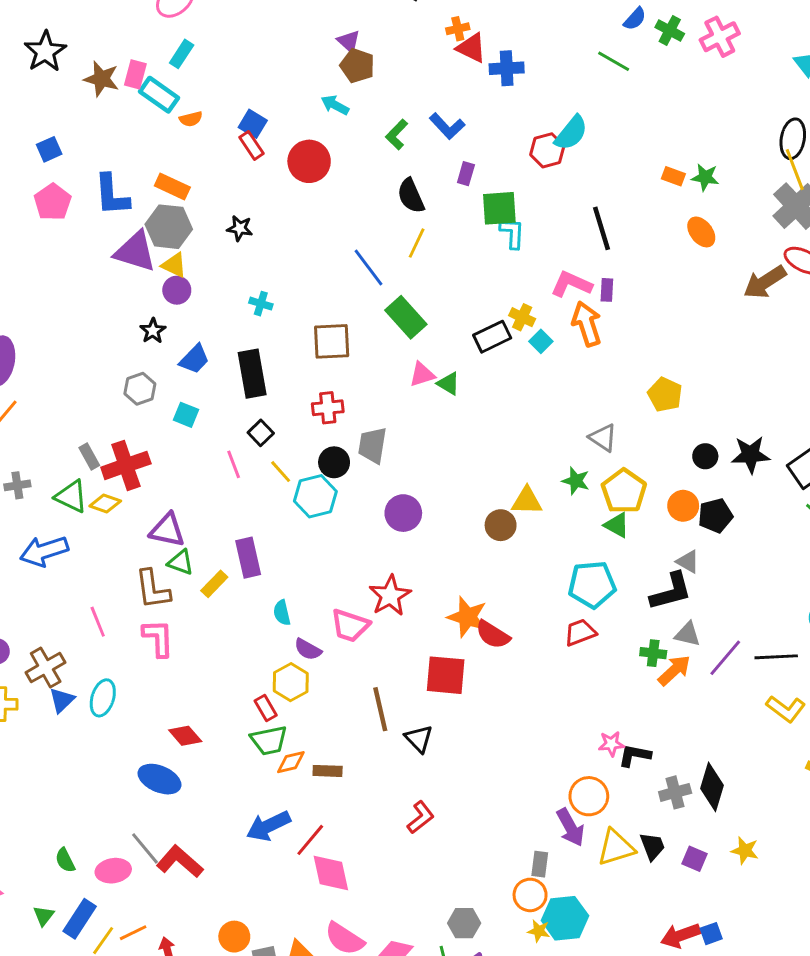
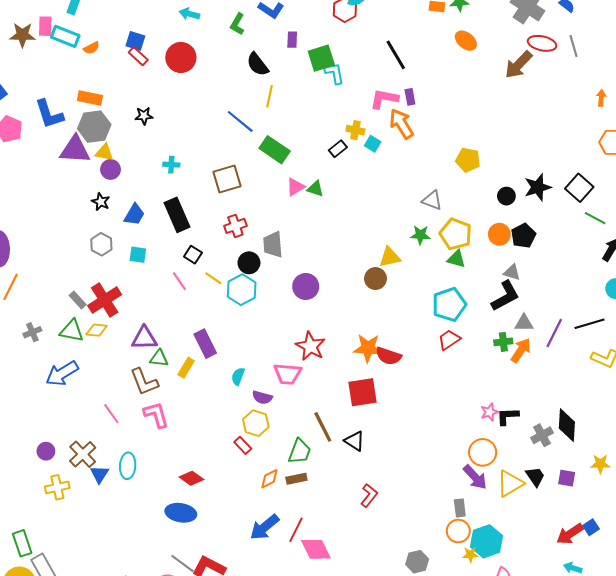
black rectangle: (492, 337) -> (338, 149), size x0.7
cyan semicircle: (282, 613) -> (238, 376), turned 48
green trapezoid: (269, 740) -> (300, 451), moved, turned -44

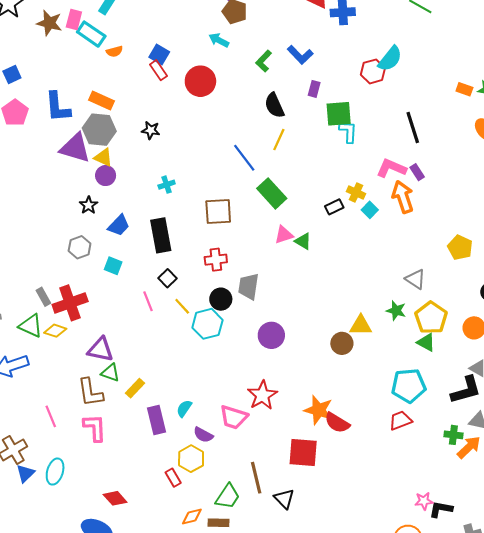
purple rectangle: (410, 97) -> (417, 172), turned -35
cyan cross: (171, 165) -> (167, 185), turned -35
purple rectangle: (205, 344) -> (157, 420), moved

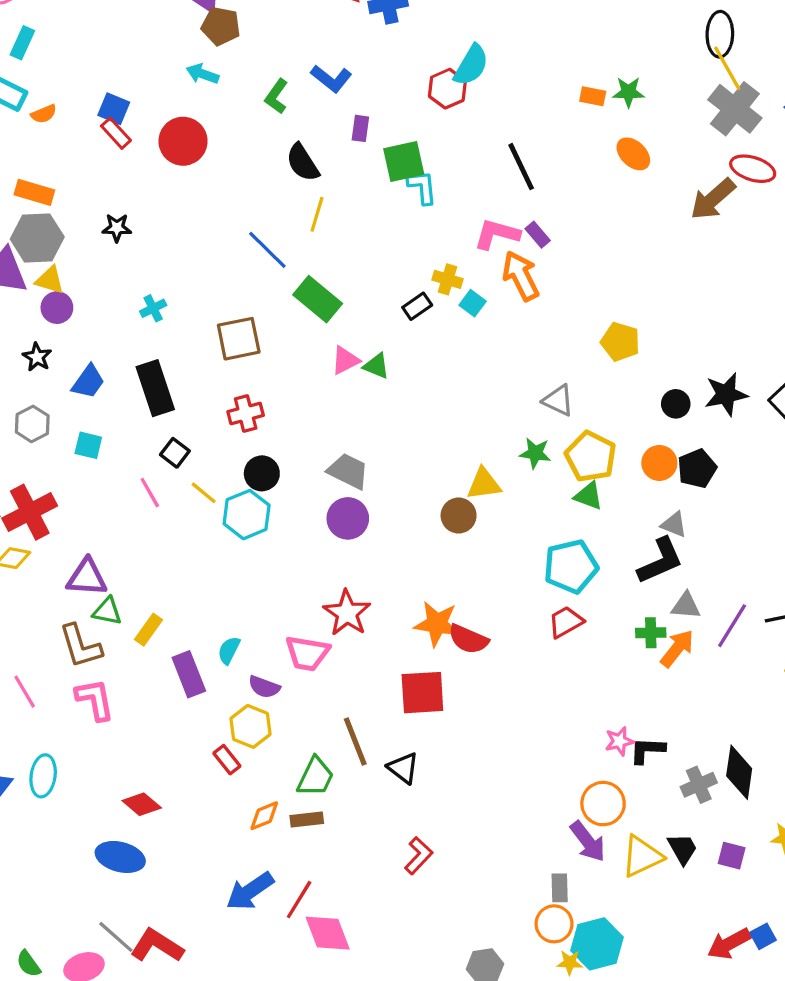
gray trapezoid: (249, 286) -> (348, 471), moved, turned 116

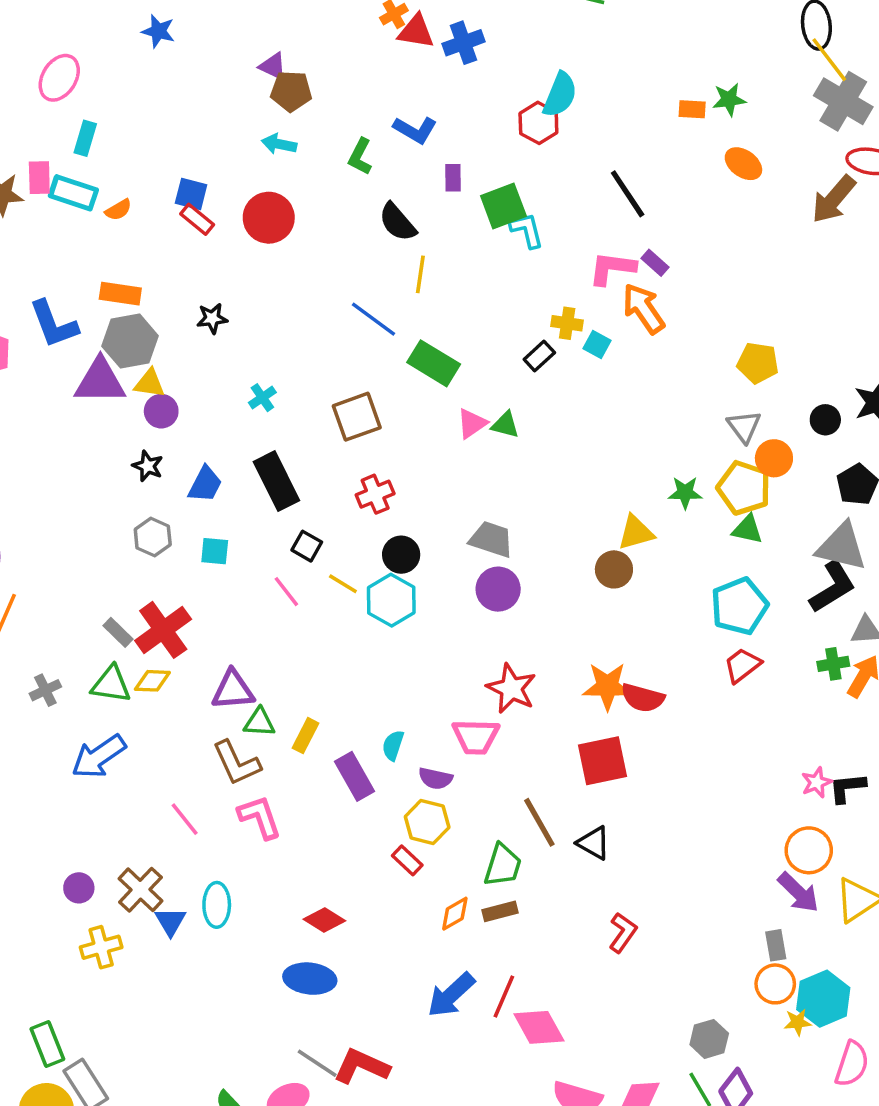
gray triangle: (558, 400) -> (744, 427), moved, turned 36
orange circle: (659, 463) -> (774, 458), moved
gray triangle: (674, 525) -> (842, 547), size x1.8

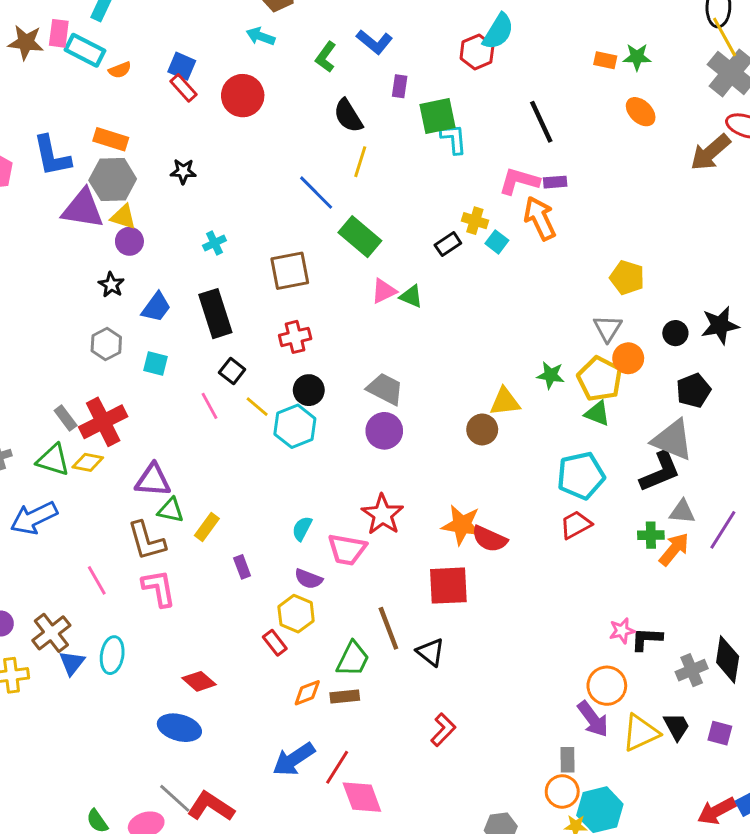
purple rectangle: (655, 263) -> (555, 182), turned -55
cyan semicircle: (393, 745) -> (302, 529), moved
purple rectangle: (354, 776) -> (242, 567), size x0.6

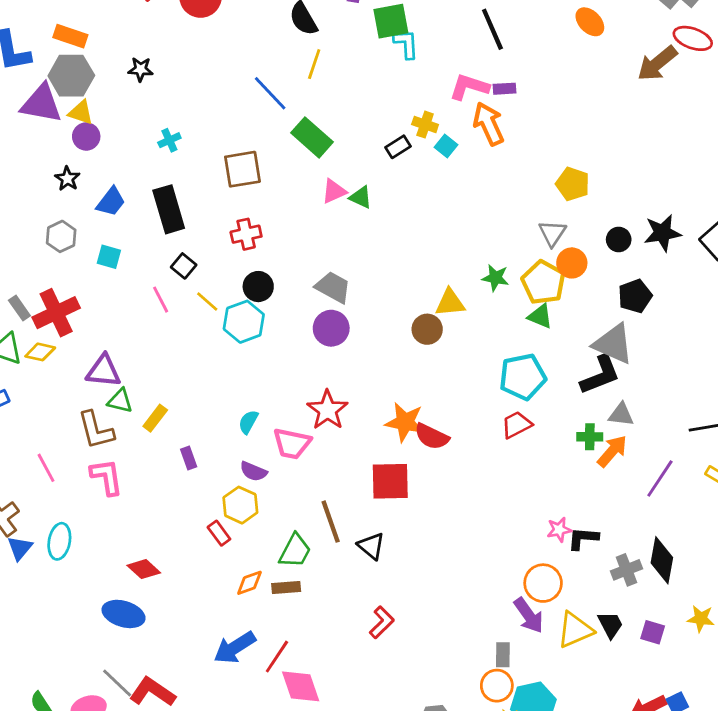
purple line: (723, 530) -> (660, 478), moved

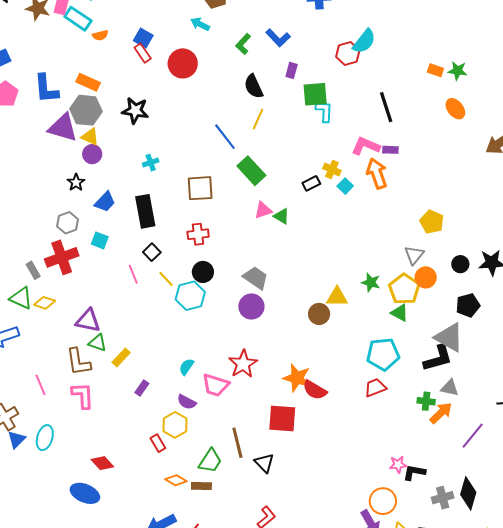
black star: (141, 69) -> (135, 111), size x1.5
red cross: (56, 313) -> (62, 257), moved
purple rectangle: (189, 458) -> (142, 388), turned 49
orange diamond: (249, 583) -> (176, 480), turned 45

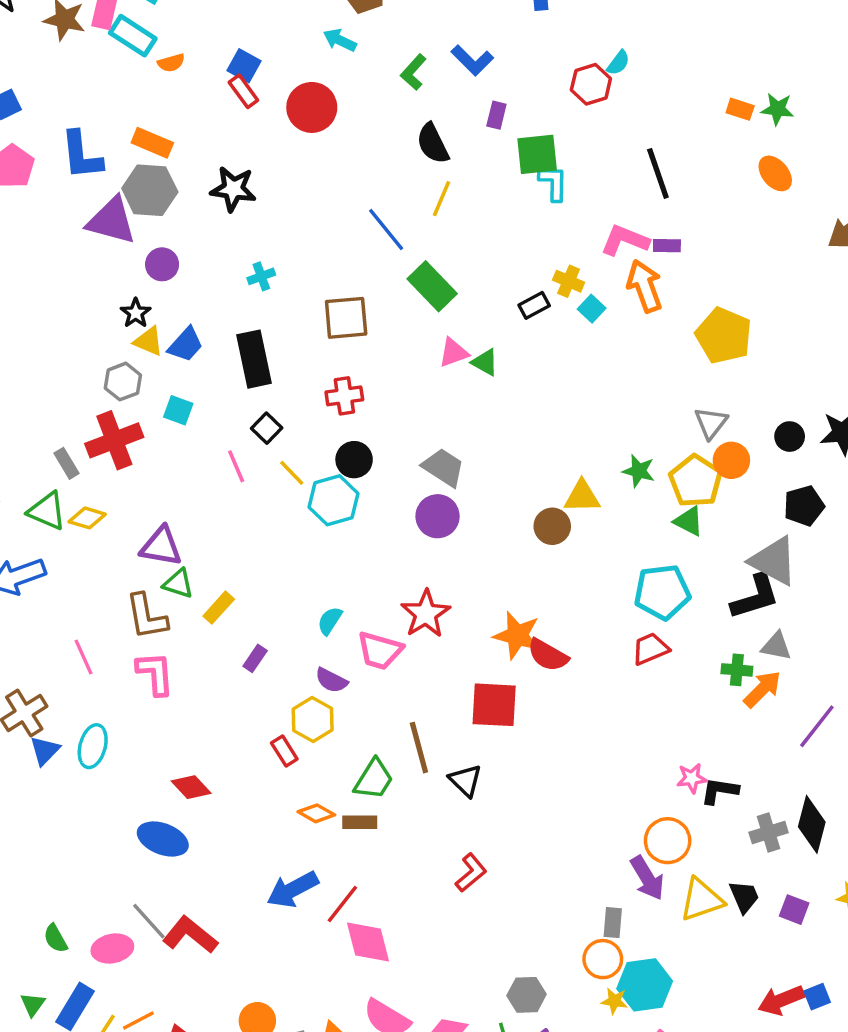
cyan semicircle: (364, 41) -> (618, 63), size x0.6
yellow triangle: (90, 137) -> (149, 341), moved
yellow pentagon: (432, 222) -> (724, 336), moved, size x1.4

